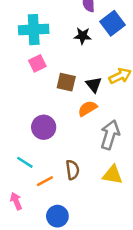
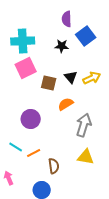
pink square: (37, 63) -> (26, 68), size x1.5
black triangle: (94, 85) -> (71, 77), moved
brown semicircle: (72, 170) -> (54, 166), moved
orange line: (45, 181) -> (34, 153), moved

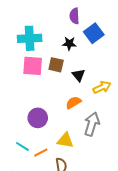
pink square: (26, 68) -> (33, 66), turned 30
yellow arrow: (92, 78) -> (102, 87), moved
brown square: (49, 83) -> (56, 65), moved
yellow triangle: (86, 157) -> (65, 140), moved

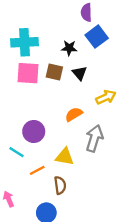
purple semicircle: (74, 16) -> (86, 12), moved
black triangle: (79, 75) -> (80, 73), moved
cyan line: (22, 146) -> (17, 152), moved

